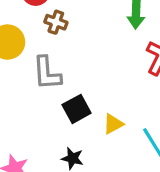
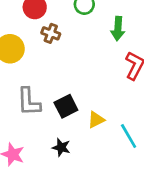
gray L-shape: (47, 73) -> (29, 102), moved

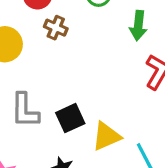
yellow triangle: (96, 120) -> (106, 136), size x1.4

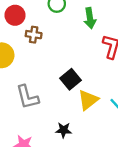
black square: (70, 118) -> (71, 79), moved

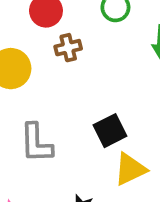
brown cross: (34, 35) -> (68, 48), turned -35

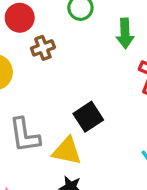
yellow triangle: (130, 169) -> (67, 151), moved, turned 44

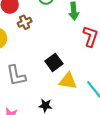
yellow triangle: (67, 151) -> (68, 81), moved

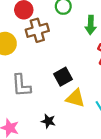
brown cross: (25, 22) -> (37, 30), size x1.5

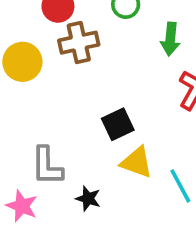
gray L-shape: (21, 85) -> (47, 166), moved

